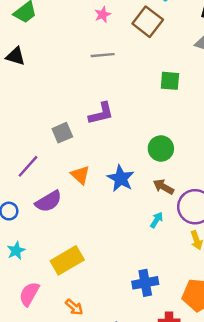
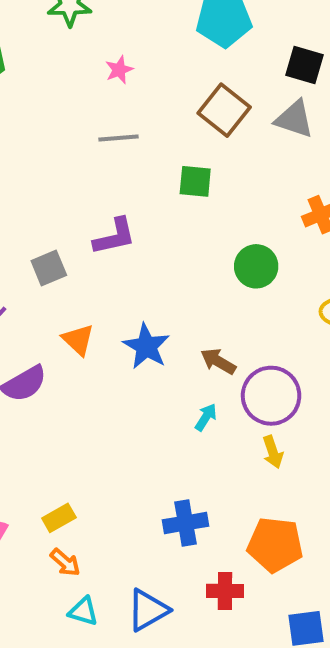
brown square: (148, 22) -> (224, 110), moved
green square: (170, 81) -> (195, 181), moved
green circle: (161, 149) -> (256, 266), moved
yellow rectangle: (67, 260) -> (59, 518), moved, size x0.6

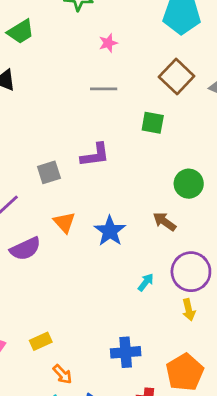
brown arrow: (218, 361) -> (165, 222), moved
orange pentagon: (275, 545) -> (185, 372), turned 30
orange arrow: (65, 562) -> (62, 374), moved

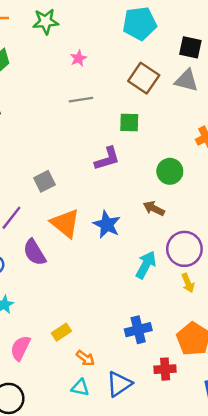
purple L-shape: (95, 155) -> (107, 159), moved
orange triangle: (64, 222) -> (65, 223), size x1.5
purple semicircle: (25, 249) -> (34, 252), turned 92
cyan arrow: (146, 282) -> (146, 265), size x1.6

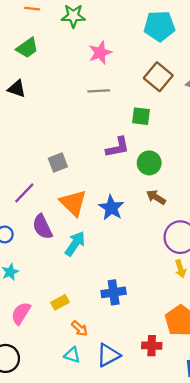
pink star: (78, 58) -> (100, 53), size x1.5
green circle: (170, 171) -> (149, 163), moved
cyan arrow: (146, 265) -> (75, 244), moved
blue cross: (138, 330) -> (114, 292), moved

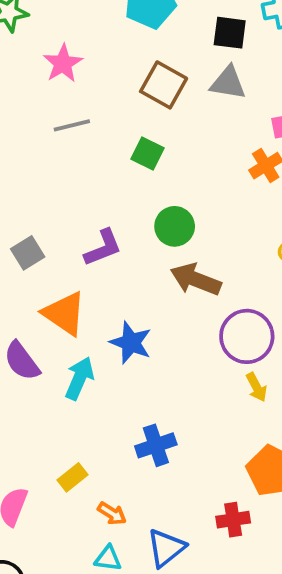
green square: (141, 116) -> (148, 154), turned 30
purple L-shape: (118, 147) -> (103, 248), moved
brown arrow: (156, 197) -> (196, 279), size x1.5
blue star: (111, 208) -> (131, 343), moved

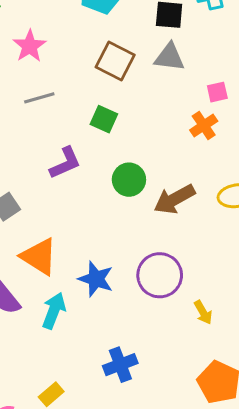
purple L-shape: (103, 248) -> (65, 163), moved
brown arrow: (196, 279) -> (174, 199), moved, turned -48
purple circle: (247, 336) -> (160, 275), moved

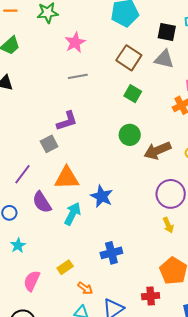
green square: (104, 119) -> (133, 94), moved
purple L-shape: (65, 163) -> (67, 121), moved
orange triangle: (39, 256) -> (67, 178), turned -40
purple circle: (160, 275) -> (171, 194), moved

